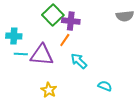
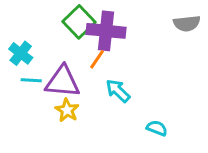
purple cross: (71, 21) -> (106, 31), size x1.4
cyan cross: (14, 36) -> (21, 53), turned 35
yellow star: (49, 90) -> (67, 110), moved

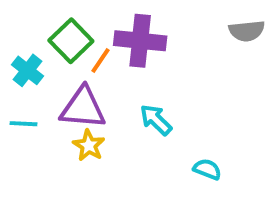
green square: (79, 22) -> (71, 41), moved
orange line: (97, 59) -> (101, 61), moved
cyan line: (31, 80) -> (24, 124), moved

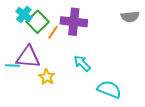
cyan cross: (27, 70) -> (24, 14), moved
purple triangle: (83, 108) -> (28, 57), moved
cyan semicircle: (207, 169) -> (109, 89), size x1.6

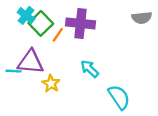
cyan semicircle: (109, 89) -> (119, 97), turned 35

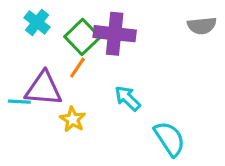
green square: (41, 23) -> (82, 37), moved
orange line: (58, 35) -> (77, 68), moved

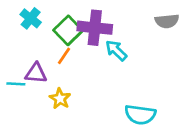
purple triangle: (44, 89) -> (36, 73), size x0.7
cyan arrow: (128, 98) -> (116, 50), moved
cyan semicircle: (170, 139) -> (140, 115), turned 132

